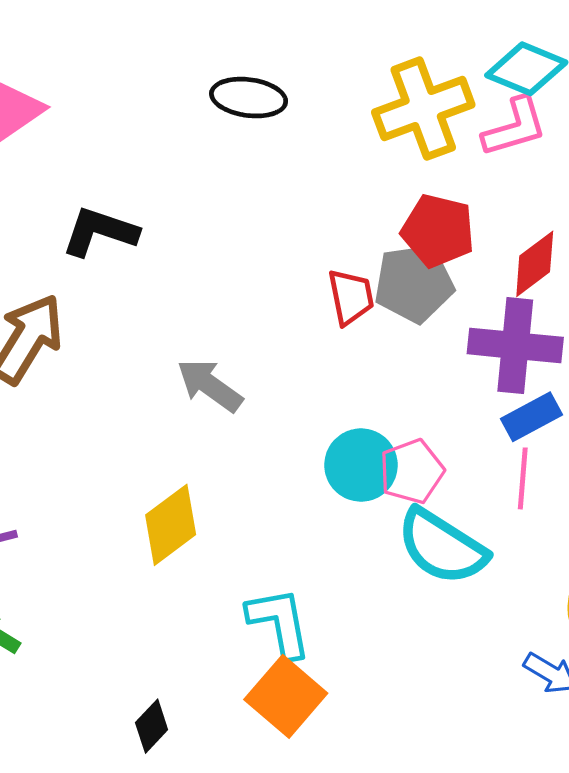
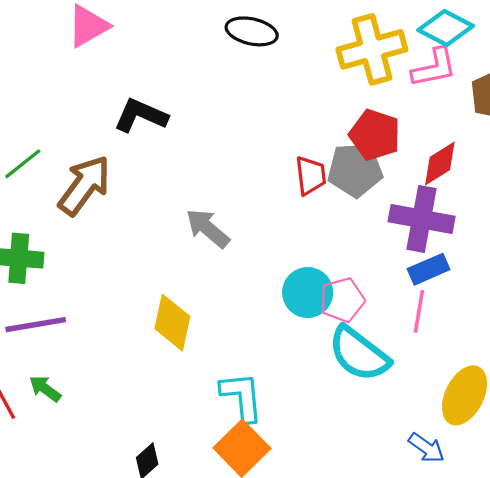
yellow diamond: (171, 525) -> (172, 323), turned -46

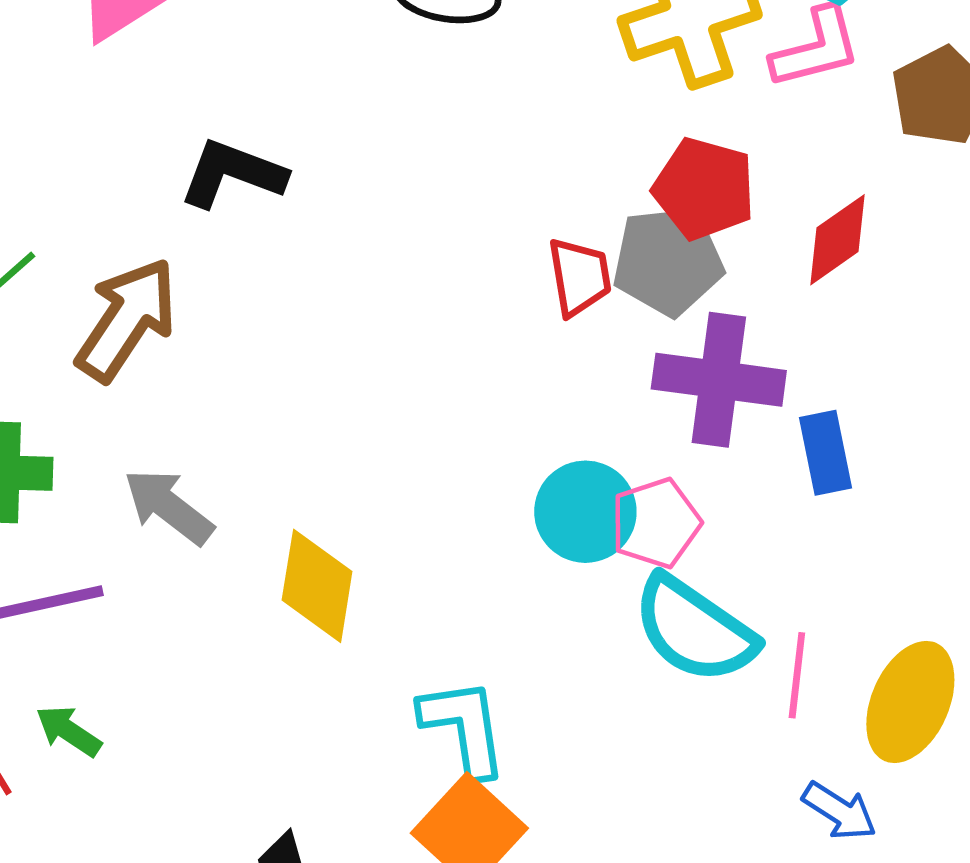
purple cross: (422, 219) -> (719, 380), moved
gray arrow: (208, 228) -> (169, 507), moved
blue rectangle: (429, 269) -> (825, 453), turned -75
pink line: (419, 311) -> (797, 675), moved

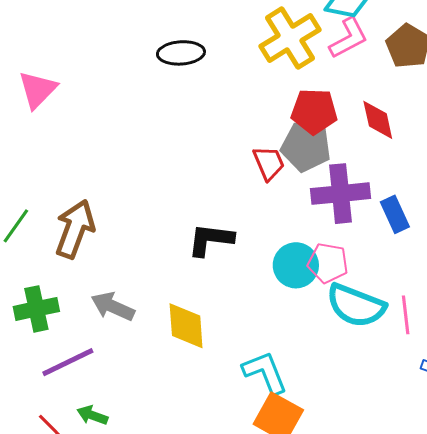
black L-shape: (233, 174) -> (211, 240), moved
red diamond: (837, 240) -> (378, 120), turned -54
gray pentagon: (668, 261) -> (306, 147), turned 30
pink pentagon: (656, 523) -> (328, 263), turned -30

